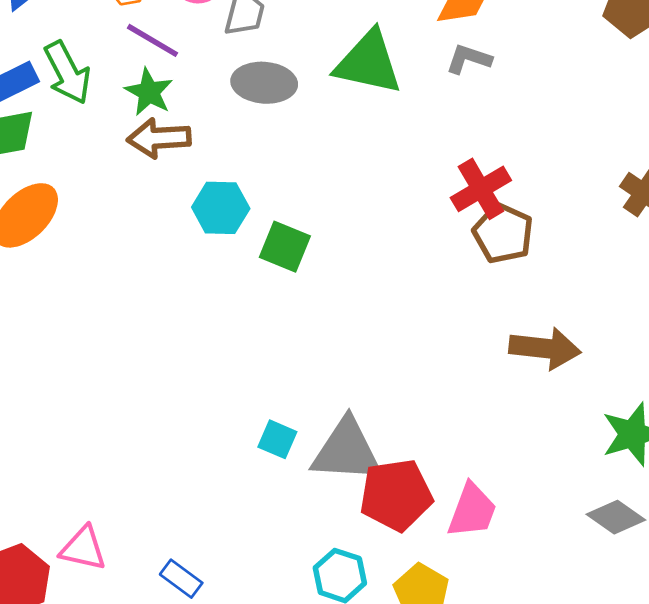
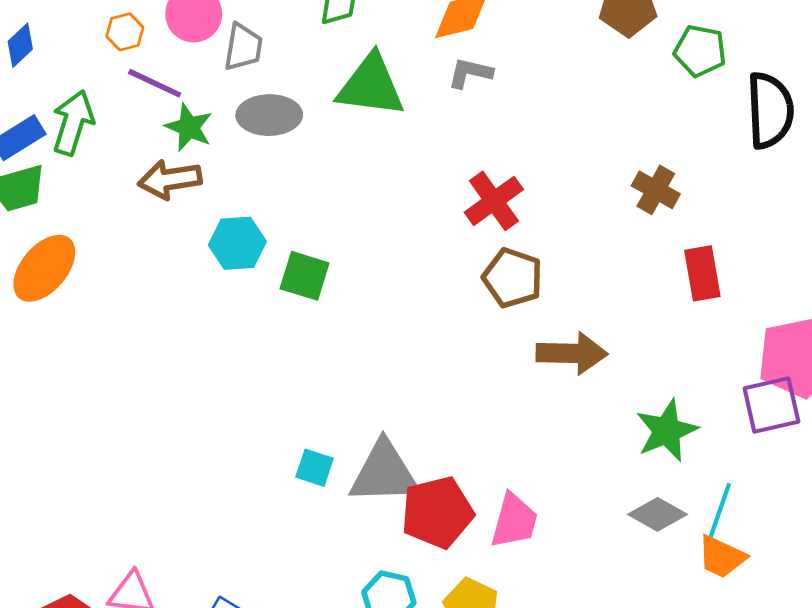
green arrow: (67, 73) -> (73, 123), turned -130
green star: (149, 92) -> (189, 127), moved
brown pentagon: (503, 233) -> (513, 278), moved

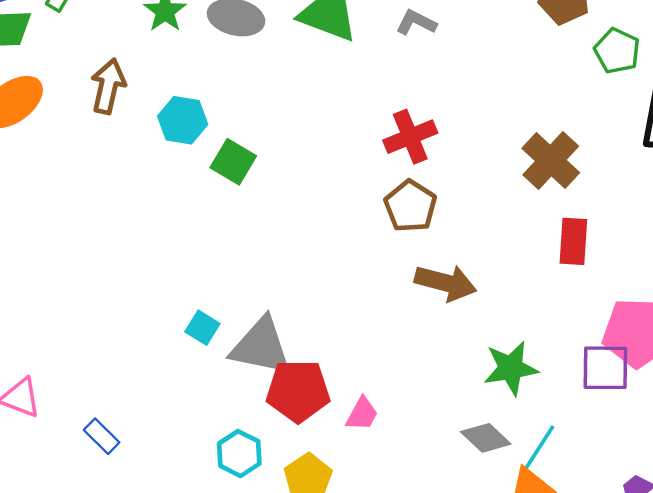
brown arrow: (170, 179) -> (108, 86), moved, turned 98
brown cross: (656, 190) -> (551, 160), size x1.4
pink trapezoid: (514, 521) -> (362, 414), size x0.7

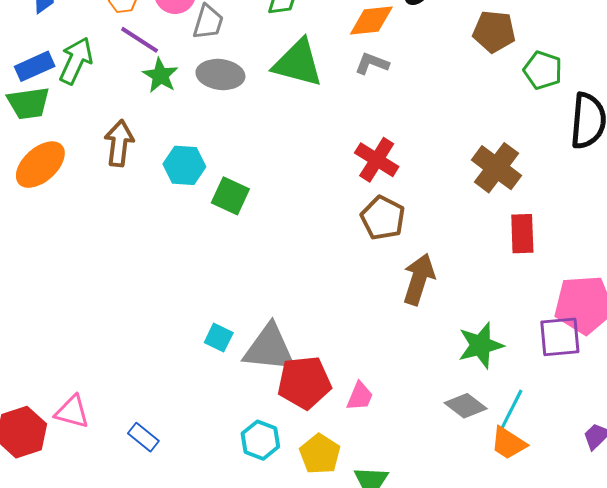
red cross: (410, 137) -> (377, 160), turned -30
brown arrow: (446, 283) -> (419, 279), turned -81

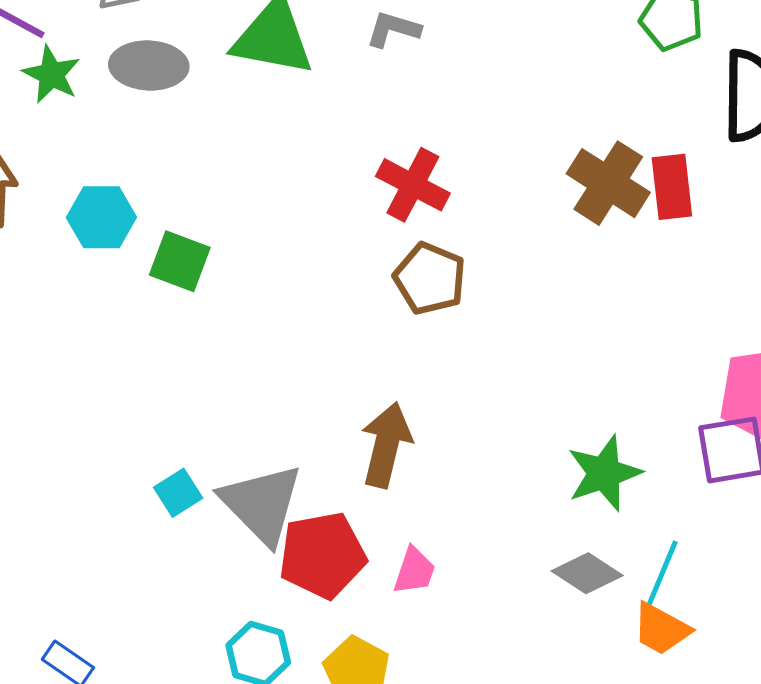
red rectangle: (522, 234) -> (672, 187), moved
brown arrow: (419, 279) -> (386, 445), moved
cyan square: (219, 338) -> (178, 493), turned 36
gray triangle: (269, 348) -> (262, 504), turned 44

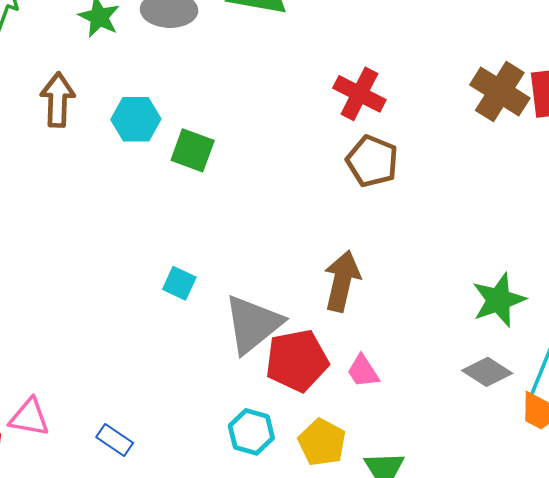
cyan square: (178, 493) -> (179, 283), moved, turned -32
gray triangle: (262, 504) -> (253, 324), turned 36
pink trapezoid: (414, 571) -> (363, 371), turned 129

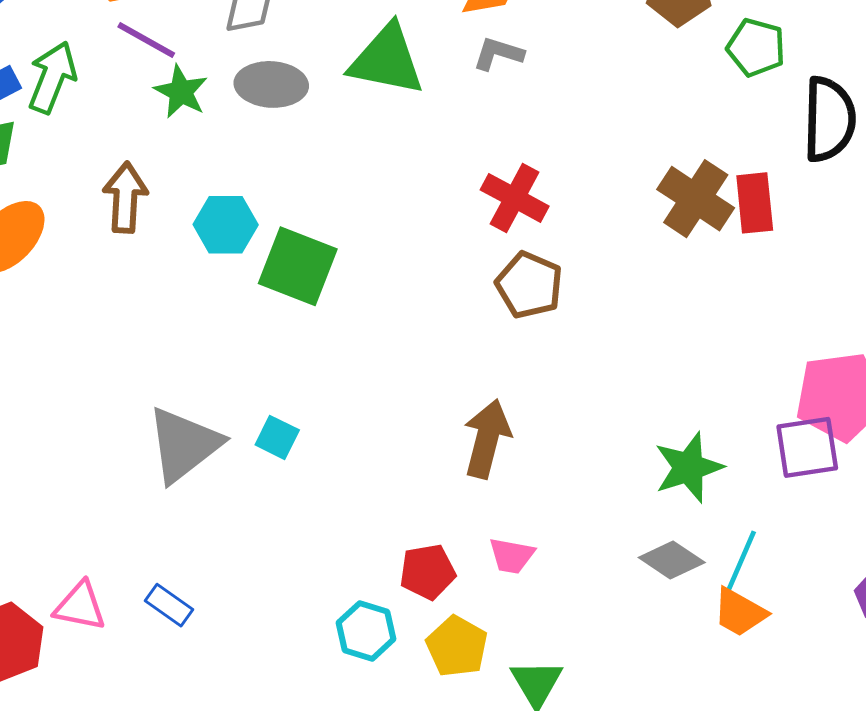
green square: (193, 150) -> (298, 266), size x1.4
gray triangle: (253, 324) -> (184, 445), moved
red pentagon: (297, 361) -> (428, 572), moved, size x0.7
pink trapezoid: (363, 371) -> (512, 556), turned -48
blue rectangle: (115, 440) -> (169, 605), moved

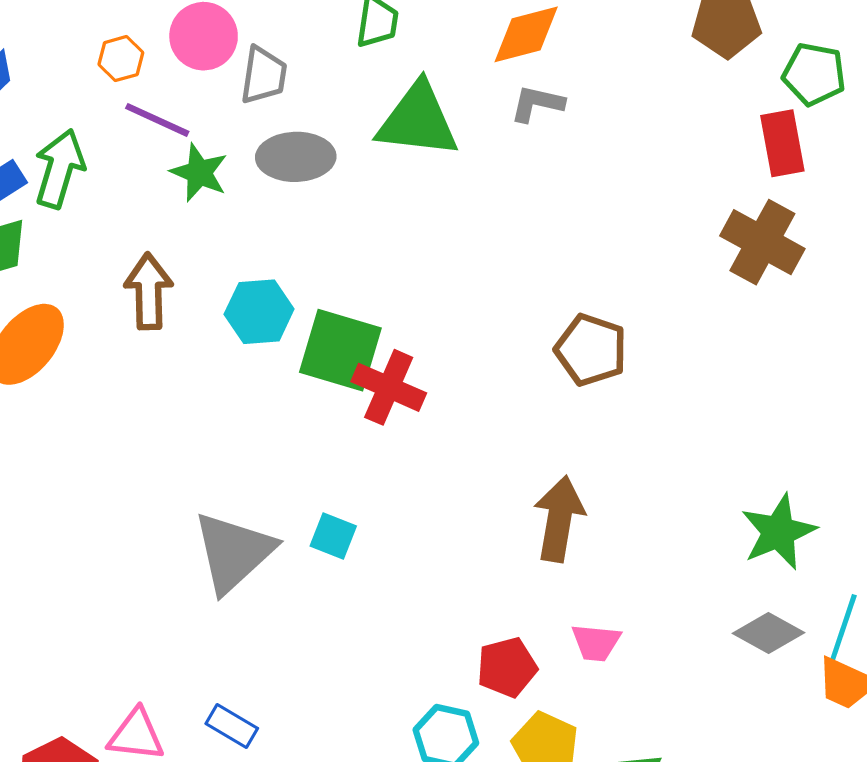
red cross: (515, 198) -> (389, 387), moved
red rectangle: (755, 203) -> (782, 143), moved

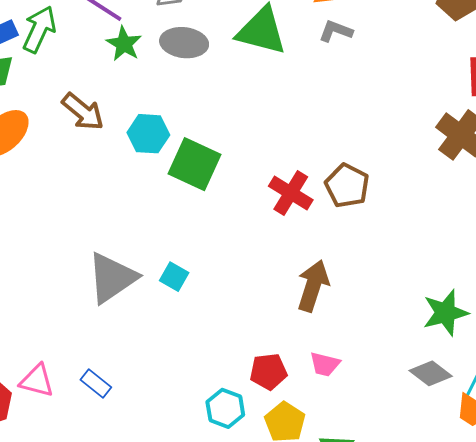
brown arrow: (149, 291) -> (83, 112), turned 123
red cross: (389, 387) -> (291, 193), moved

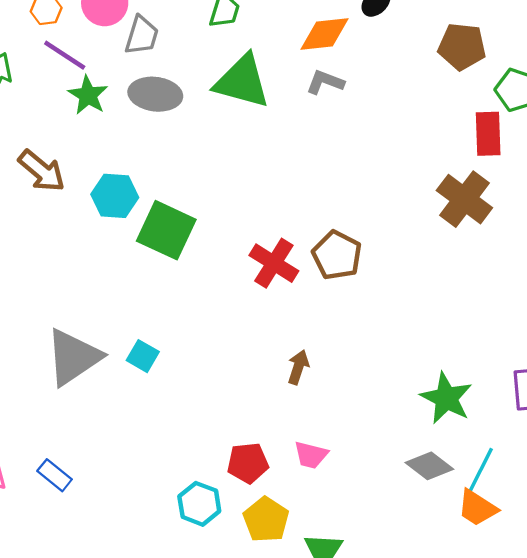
brown arrow: (313, 286) -> (298, 367), size x0.6
green star: (445, 313) -> (446, 398), turned -30

